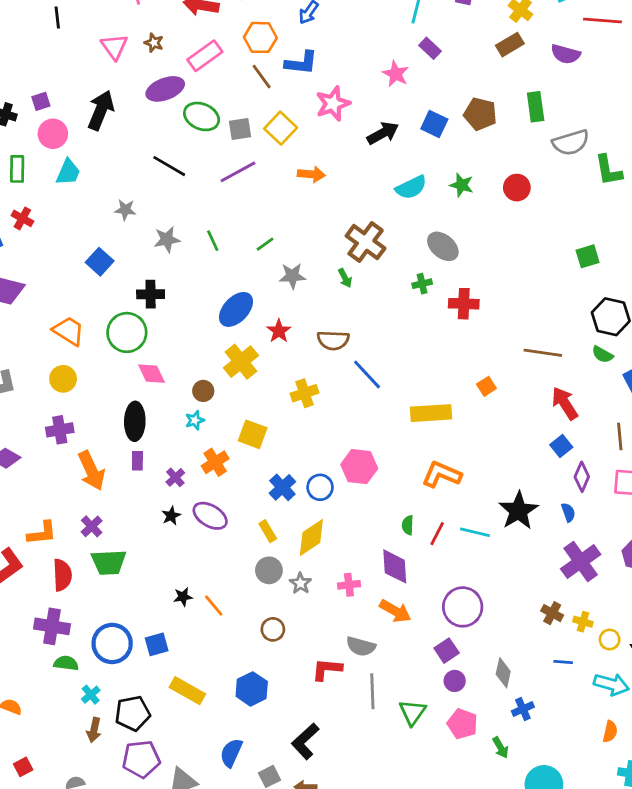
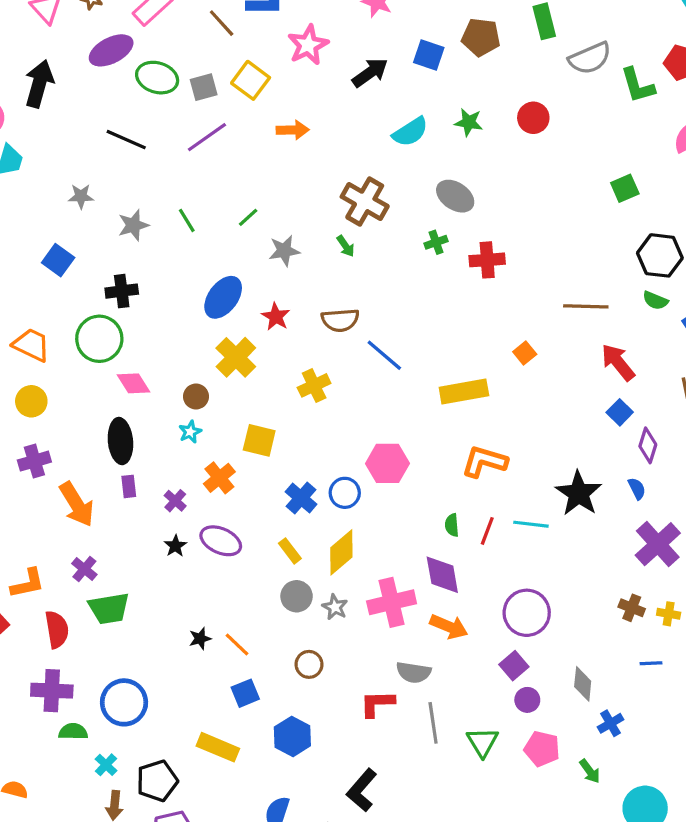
pink cross: (349, 585) -> (392, 602), size x1.8
blue square: (157, 644) -> (245, 693), moved

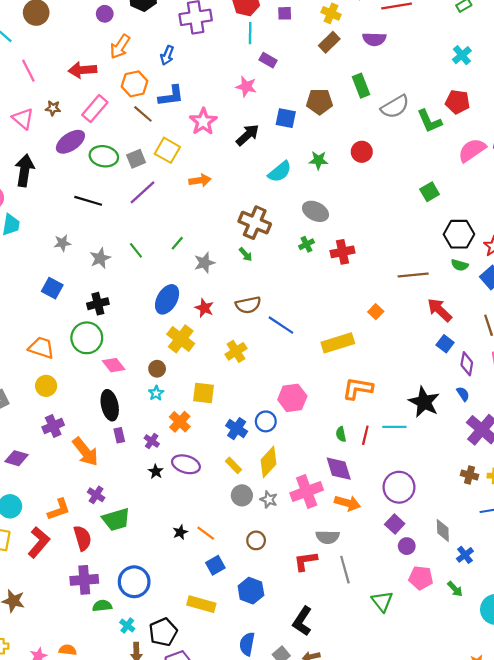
green triangle: (483, 742) -> (382, 601), moved

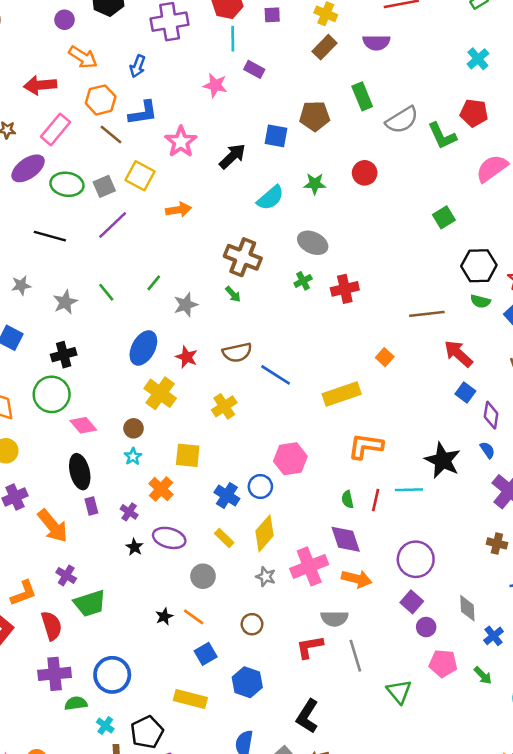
orange arrow: (120, 47) -> (83, 57), turned -90
pink star: (246, 87) -> (215, 85), moved
gray circle: (242, 495) -> (203, 576), moved

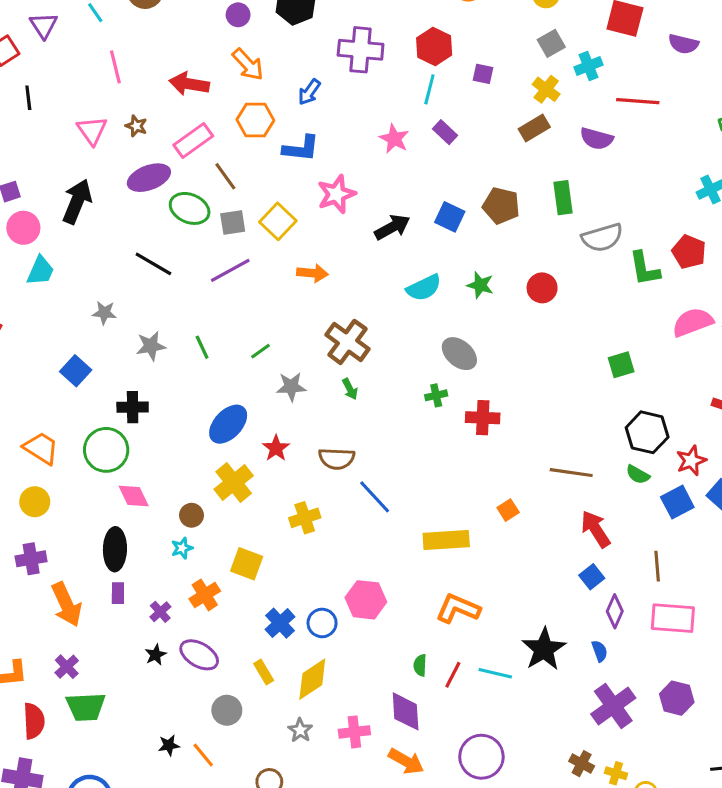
brown line: (111, 134) -> (225, 176), moved
brown cross: (243, 257) -> (347, 342), moved
pink cross: (309, 566) -> (354, 732), size x0.7

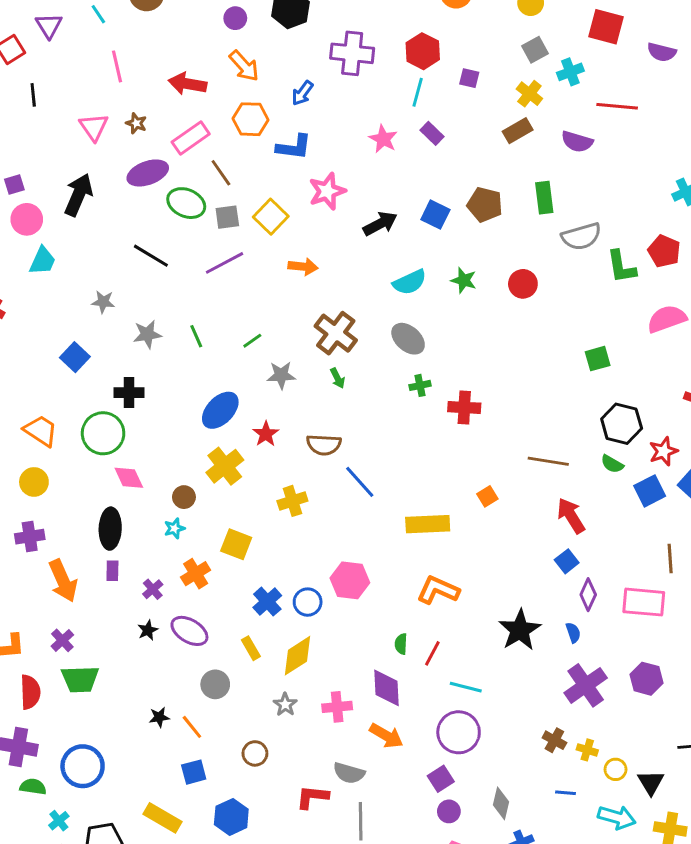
gray ellipse: (459, 354) -> (408, 339), moved
brown line: (657, 566) -> (670, 558), moved
cyan line: (495, 673) -> (466, 687), moved

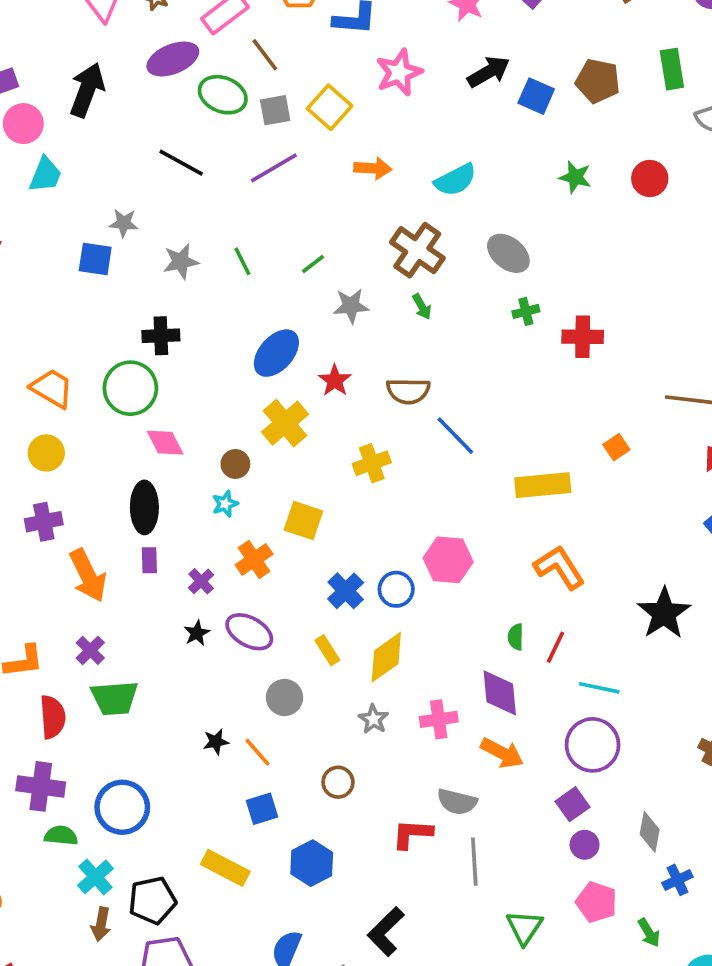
black arrow: (380, 224) -> (489, 72), moved
cyan semicircle: (410, 282) -> (455, 180), moved
blue square: (75, 357) -> (95, 259), moved, turned -32
orange L-shape: (438, 590) -> (559, 567), turned 36
cyan cross: (59, 821) -> (95, 877), size x1.4

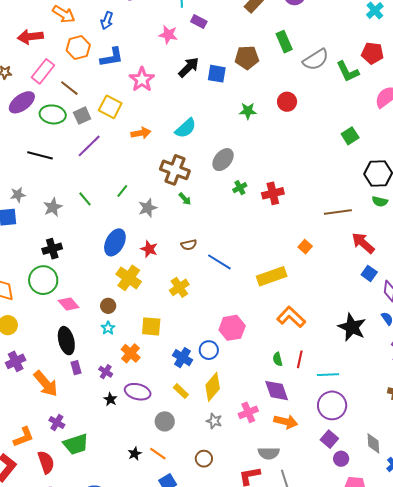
gray ellipse: (508, 253) -> (223, 160), turned -75
brown semicircle: (408, 391) -> (189, 245), size x0.7

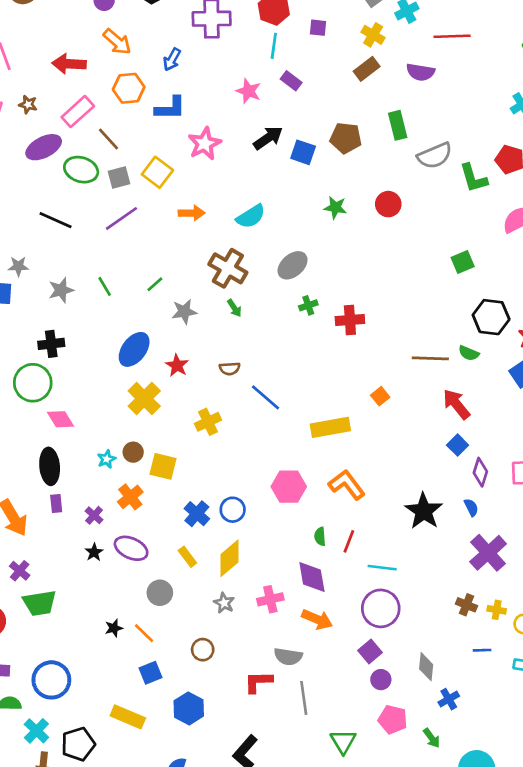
green semicircle: (380, 201) -> (469, 353), moved
brown circle: (108, 306) -> (133, 452), moved
pink hexagon: (232, 328) -> (289, 487), moved

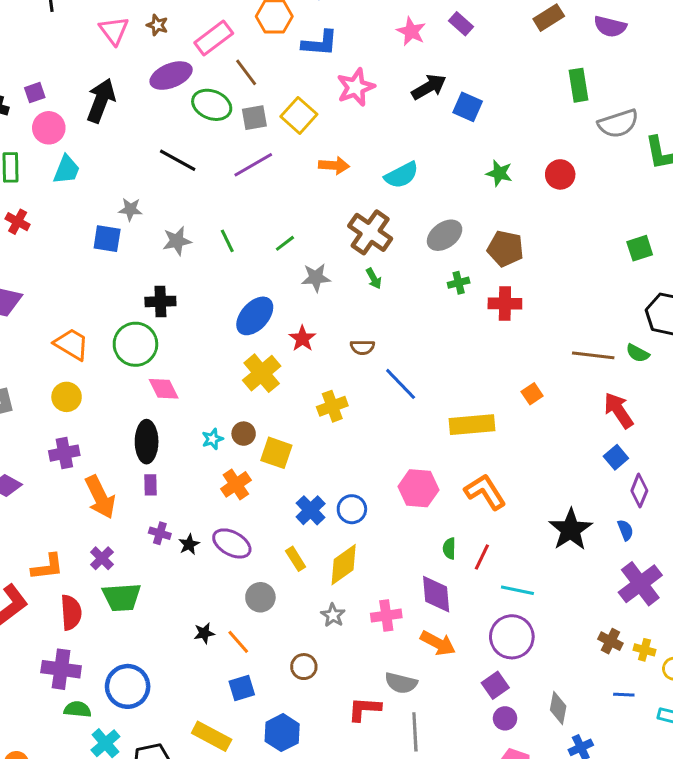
brown pentagon: (346, 138) -> (505, 249), moved
purple cross: (94, 515) -> (160, 533), moved, turned -30

